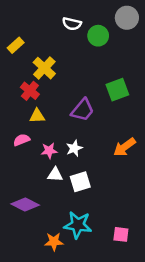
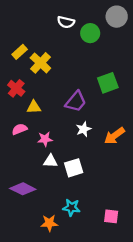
yellow rectangle: (16, 45) -> (20, 52), moved
red cross: (30, 91) -> (16, 88), moved
white star: (74, 148) -> (84, 129), moved
cyan star: (78, 225) -> (71, 208), size x0.7

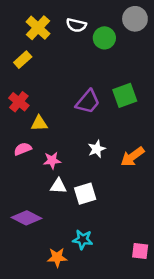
yellow cross: (40, 63) -> (38, 28), moved
purple trapezoid: (76, 102) -> (88, 102), moved
pink square: (111, 216) -> (140, 251), moved

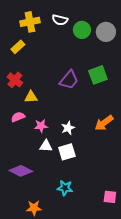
gray circle: (135, 19) -> (106, 32), moved
yellow cross: (38, 28) -> (30, 22), turned 36
white star: (97, 149) -> (68, 128), moved
orange star: (57, 257) -> (34, 208), moved

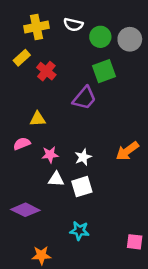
green square: (98, 75) -> (104, 71), moved
red cross: (15, 80) -> (46, 71), moved

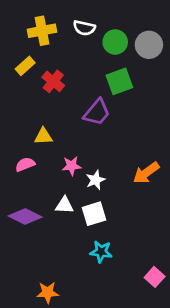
pink star: (50, 155) -> (72, 166), moved
purple diamond: (25, 210) -> (25, 216), moved
cyan star: (79, 231) -> (101, 252), moved
pink square: (135, 242) -> (155, 277), turned 35

